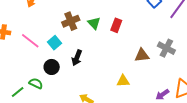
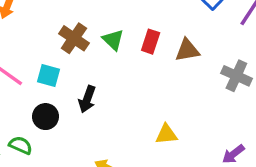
brown cross: (71, 21) -> (74, 38), turned -30
cyan square: (55, 43) -> (48, 76), turned -32
brown triangle: (142, 55) -> (187, 50), moved

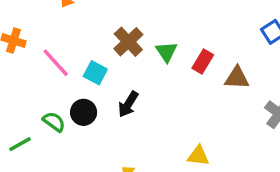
green semicircle: (21, 145) -> (54, 122), moved

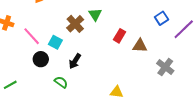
green triangle: (166, 52) -> (95, 14), moved
black circle: (84, 112) -> (41, 59), moved
green semicircle: (54, 122) -> (61, 82), moved

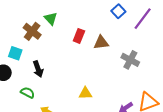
black arrow: (75, 61) -> (38, 69), turned -42

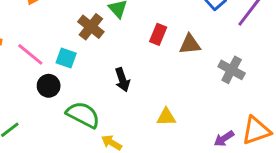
black arrow: (38, 69) -> (122, 80), moved
green semicircle: (28, 93) -> (83, 115), size x1.6

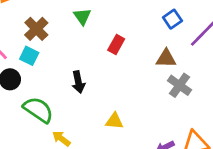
brown cross: (91, 27) -> (36, 29), moved
brown triangle: (190, 44) -> (166, 58), moved

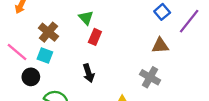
red rectangle: (116, 45) -> (95, 37), moved
gray cross: (179, 85) -> (150, 77), moved

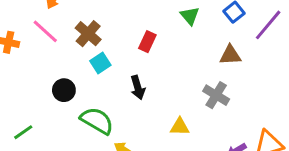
green triangle: (86, 18) -> (190, 16), moved
pink line: (17, 52) -> (45, 31), moved
cyan square: (45, 55) -> (100, 63), moved, turned 35

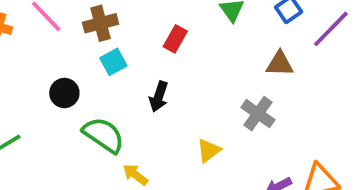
brown cross: (88, 34) -> (101, 23), turned 30
black arrow: (138, 88) -> (159, 97), turned 30
yellow triangle: (180, 127) -> (209, 150), turned -42

